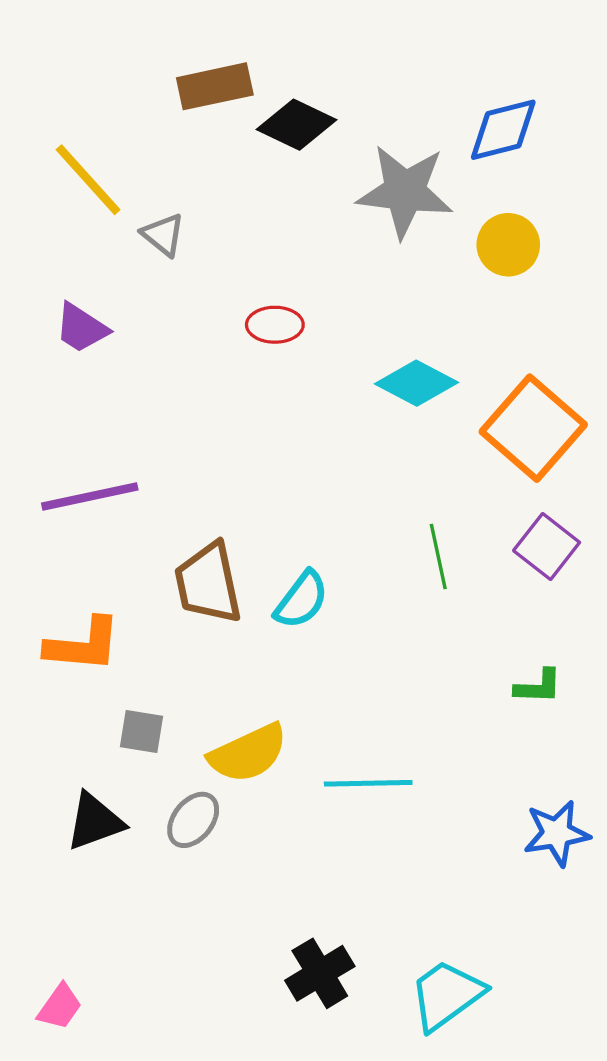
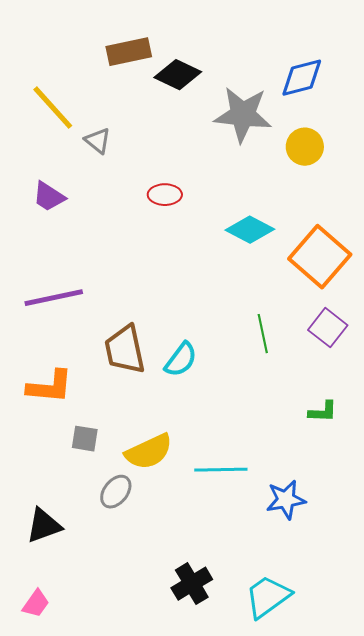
black triangle: (95, 822) -> (44, 526), moved
blue star: (557, 833) -> (286, 500), moved

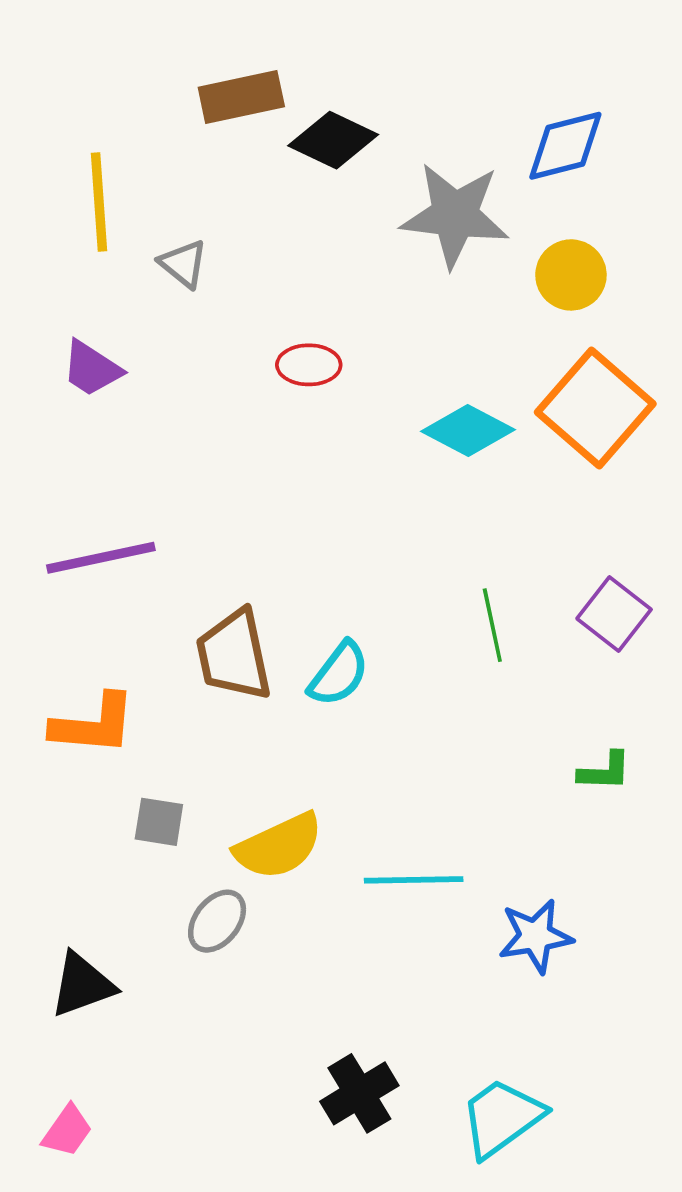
yellow line: (53, 108) -> (99, 202), turned 38
orange square: (320, 257) -> (595, 408), moved

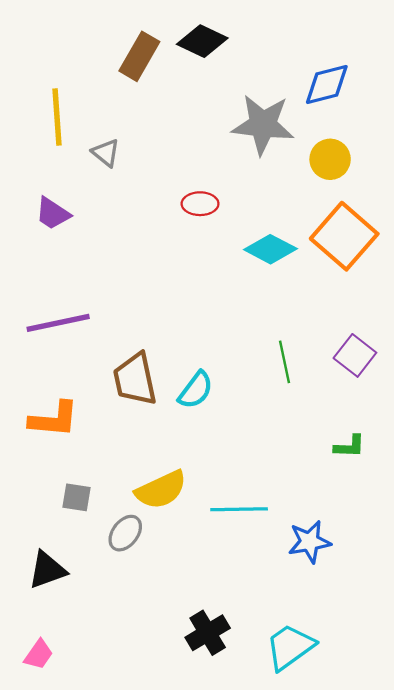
brown rectangle: (241, 97) -> (139, 56), turned -48
black diamond: (333, 140) -> (202, 41), moved
red ellipse: (309, 365) -> (200, 204), moved
gray square: (159, 822) -> (77, 497), moved

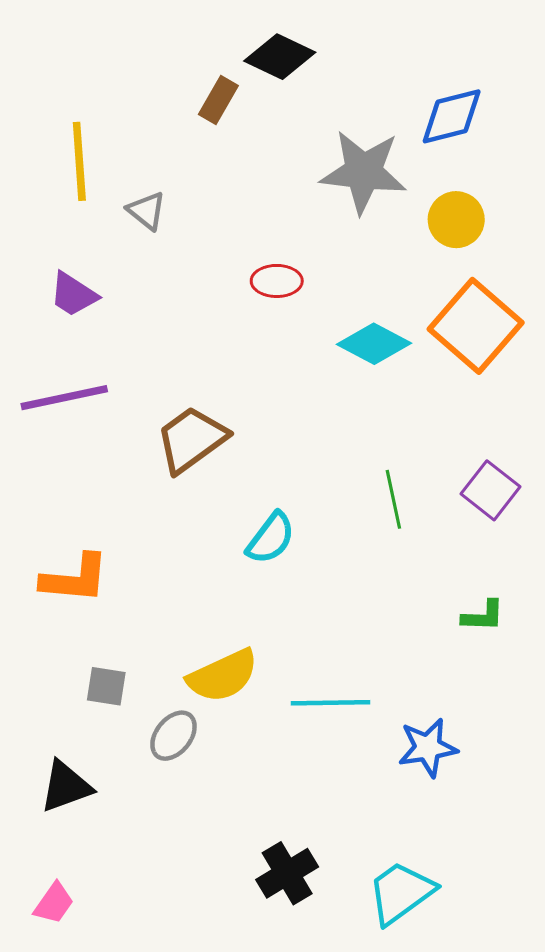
brown rectangle: (139, 56) -> (218, 100), moved, size x0.7
purple line: (58, 323) -> (64, 398), moved
brown trapezoid: (135, 379) -> (191, 439), moved, turned 66

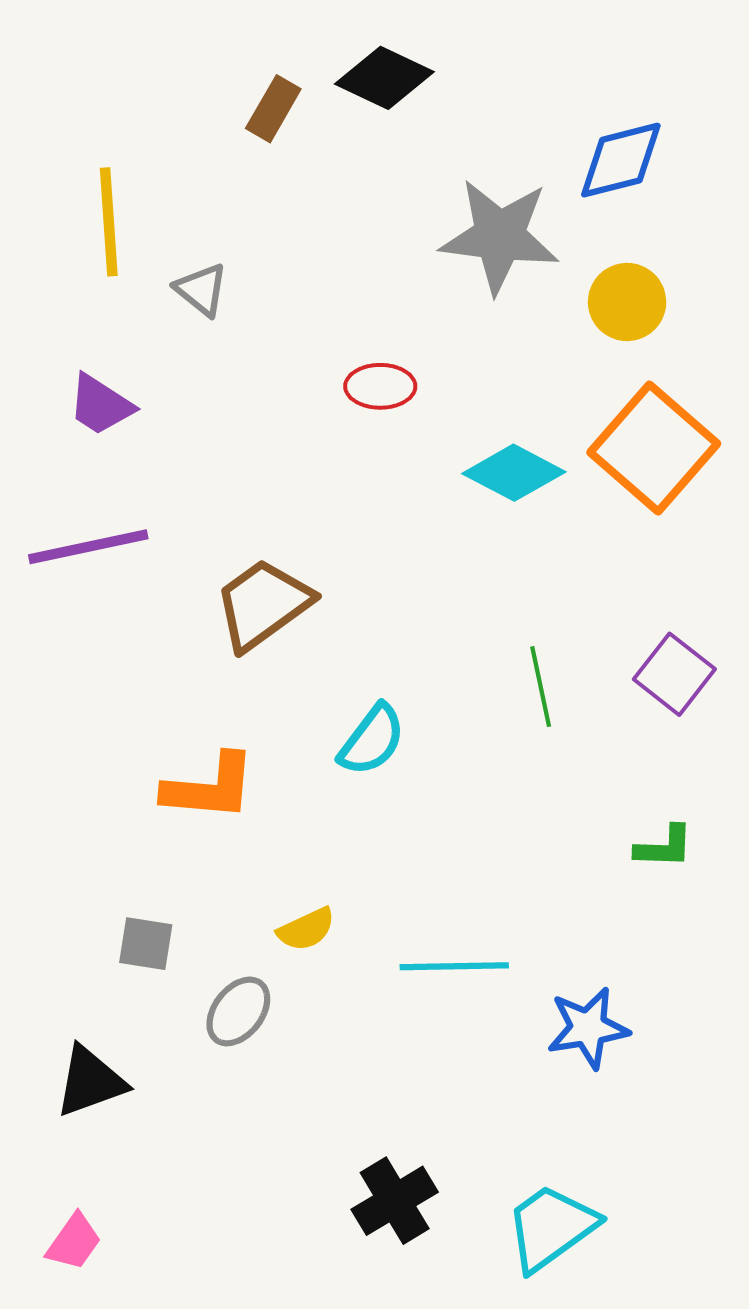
brown rectangle: (218, 100) -> (273, 109), moved
orange L-shape: (75, 579) -> (210, 787), moved
yellow semicircle: (223, 676) -> (306, 929), size x0.6

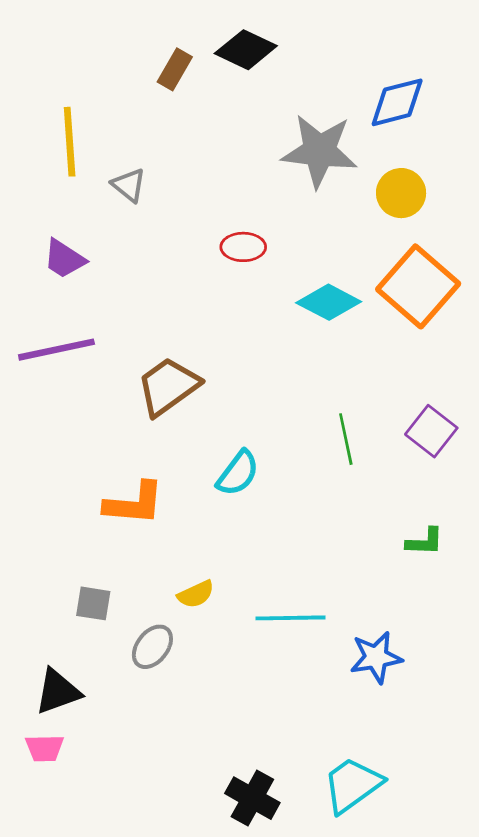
black cross: (395, 1201) -> (252, 798), moved, turned -30
pink trapezoid: (74, 1242) -> (45, 748), moved, turned 54

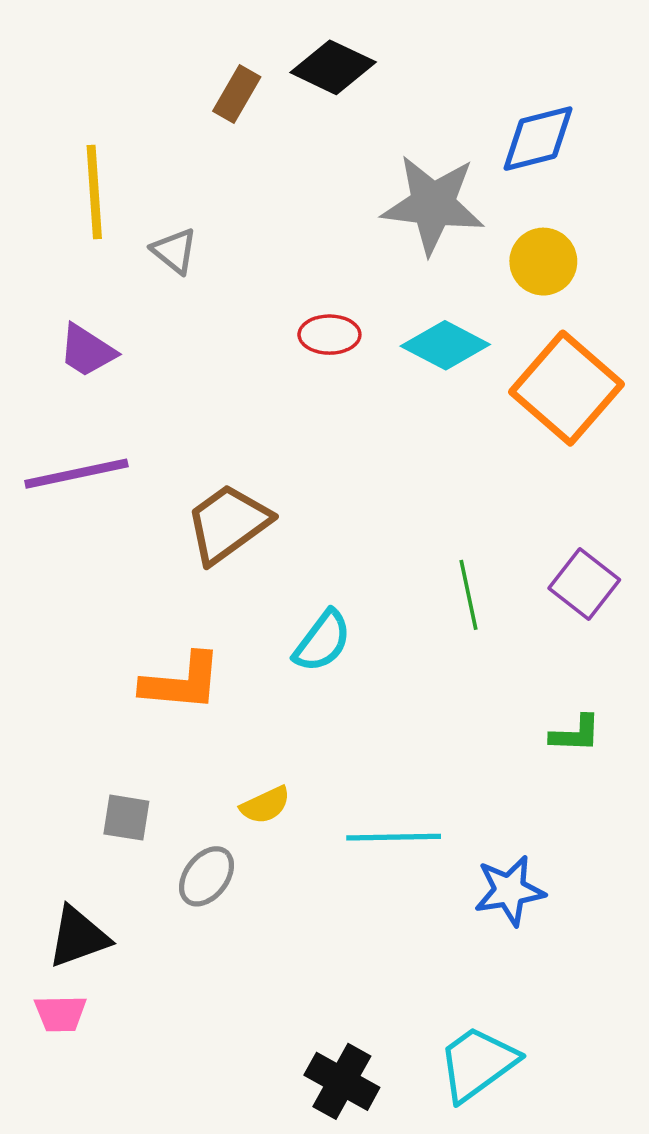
cyan diamond: (329, 302) -> (445, 345), moved

